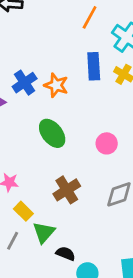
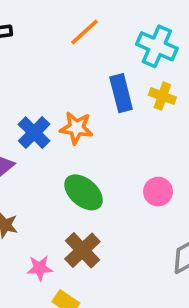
orange line: (90, 17) -> (84, 32), moved, turned 30
brown cross: (67, 190) -> (82, 250), moved

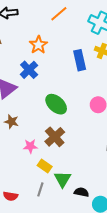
blue rectangle: (121, 93) -> (80, 60), moved
orange star: (76, 128) -> (38, 45), moved, turned 30

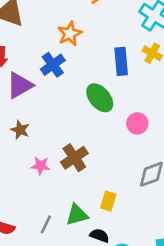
green ellipse: (56, 104) -> (100, 98), moved
yellow rectangle: (45, 166) -> (108, 201), moved, turned 64
green triangle: (63, 179) -> (77, 215), turned 36

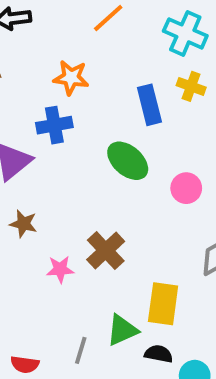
orange star: (70, 34) -> (71, 78), turned -30
blue cross: (53, 65) -> (54, 125), turned 35
yellow rectangle: (108, 201) -> (163, 304), size x1.5

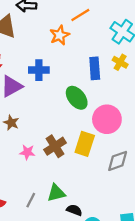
orange star: (71, 78) -> (60, 35), moved, turned 30
pink circle: (186, 188) -> (107, 119), size x1.6
yellow rectangle: (163, 304) -> (85, 144), moved

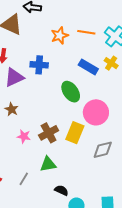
orange line: (80, 15) -> (86, 32), moved, turned 36
blue rectangle: (95, 68) -> (88, 67), turned -60
green triangle: (56, 193) -> (48, 164), moved

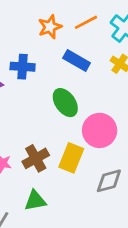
orange line: (86, 32) -> (86, 22), turned -36
blue rectangle: (88, 67) -> (77, 61), moved

